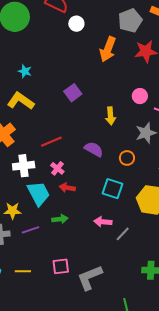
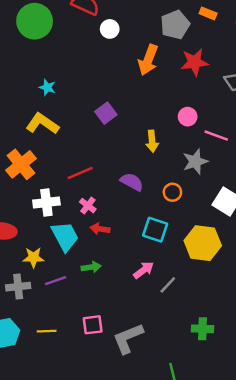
pink arrow: (103, 222) -> (144, 270), turned 138

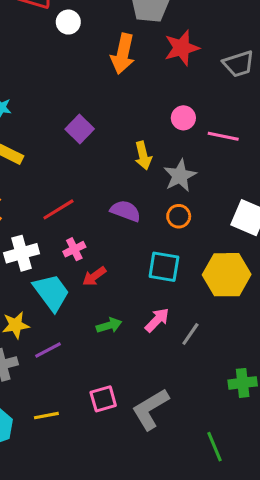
gray star: (195, 162) -> (180, 176), moved
pink cross: (88, 206) -> (74, 249), turned 35
red arrow: (100, 229) -> (94, 276), turned -36
green arrow: (91, 267) -> (109, 325), moved

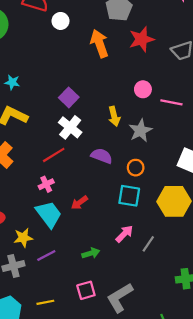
orange arrow: (123, 54) -> (99, 44), turned 148
orange circle: (179, 216) -> (136, 168), moved
pink cross: (74, 249) -> (46, 184), moved
white cross: (22, 253) -> (70, 127), moved, turned -35
green arrow: (109, 325) -> (91, 253), moved

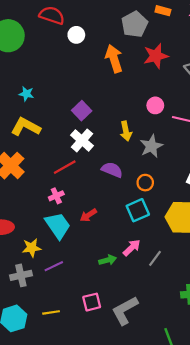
cyan square: (129, 196) -> (138, 210), turned -35
green arrow: (91, 253) -> (108, 260), moved

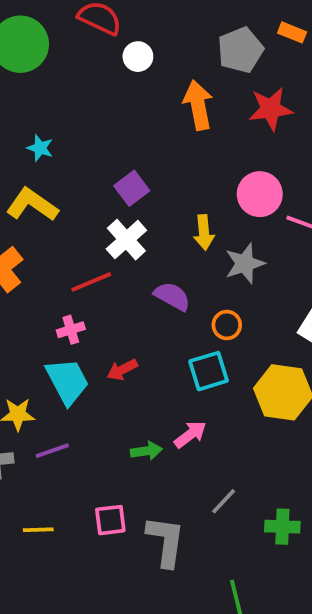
pink circle: (155, 105) -> (260, 194), size x1.5
gray line: (155, 258) -> (224, 501), moved
gray L-shape: (125, 310) -> (166, 541), turned 120

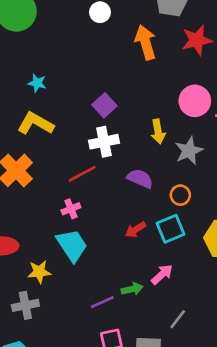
white cross: (126, 240) -> (104, 142), turned 36
red arrow: (122, 370) -> (135, 230), moved
purple line: (52, 451) -> (102, 302), moved
gray line: (224, 501) -> (178, 319), moved

